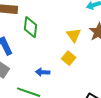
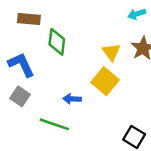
yellow square: (69, 58) -> (105, 81), size x1.5

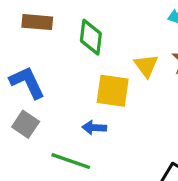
green diamond: (57, 42) -> (91, 37), moved
yellow square: (105, 81) -> (113, 91), moved, turned -32

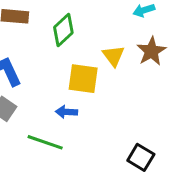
green diamond: (91, 37) -> (63, 30), turned 40

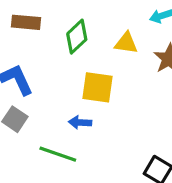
yellow triangle: (113, 56) -> (126, 43), moved, turned -45

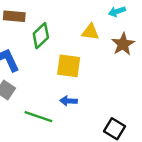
green diamond: (77, 37) -> (41, 36), moved
blue arrow: (80, 122) -> (69, 101), moved

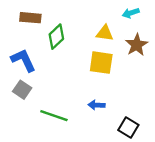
yellow square: (69, 66) -> (101, 63), moved
blue arrow: (69, 101) -> (96, 105), moved

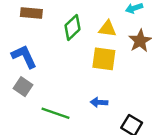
green diamond: (56, 37) -> (72, 27), moved

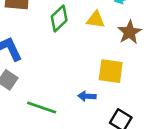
yellow square: (104, 59) -> (111, 71), moved

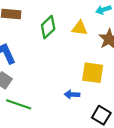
green line: (42, 108) -> (19, 104), moved

